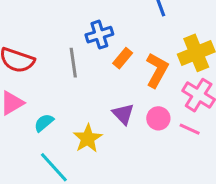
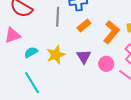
orange rectangle: (123, 58) -> (84, 25), moved
yellow star: (88, 138) -> (56, 55), moved

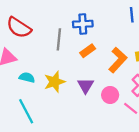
cyan semicircle: (31, 52) -> (27, 77), turned 40

